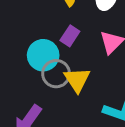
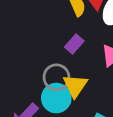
cyan circle: (43, 55) -> (56, 98), moved

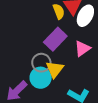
purple rectangle: (74, 44) -> (55, 39), size x1.6

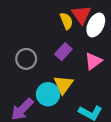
purple rectangle: (55, 39) -> (63, 52), size x0.7
gray circle: (41, 63) -> (26, 59), moved

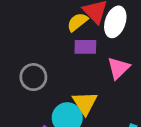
yellow semicircle: (66, 21) -> (77, 22), turned -98
purple rectangle: (63, 52) -> (85, 47), moved, turned 56

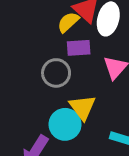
gray circle: (33, 77) -> (56, 73), moved

